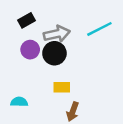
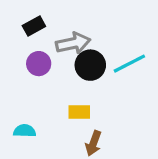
cyan line: (99, 29) -> (129, 64), moved
black circle: (54, 53) -> (90, 65), moved

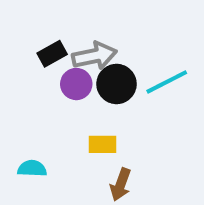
black rectangle: (34, 26) -> (52, 54), moved
purple circle: (39, 64) -> (76, 84), moved

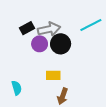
cyan line: (167, 82) -> (91, 25), moved
cyan semicircle: (32, 168) -> (17, 88), turned 72

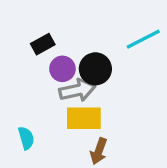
gray arrow: (49, 29) -> (77, 90), moved
yellow rectangle: (53, 75) -> (84, 118), size x1.5

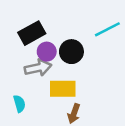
black rectangle: (43, 44) -> (32, 33), size x1.5
gray arrow: (77, 90) -> (38, 68), moved

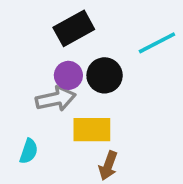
black rectangle: (32, 33) -> (74, 28), moved
cyan semicircle: (19, 104) -> (29, 151), turned 35

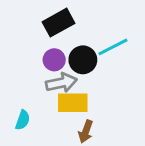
cyan line: (157, 43) -> (113, 47), moved
gray arrow: (56, 99) -> (61, 83), moved

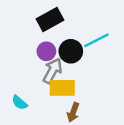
gray arrow: (61, 83) -> (52, 71), turned -50
cyan semicircle: (23, 120) -> (20, 103), turned 112

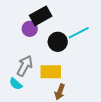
purple circle: (46, 51) -> (30, 29), moved
gray arrow: (52, 71) -> (25, 66), moved

